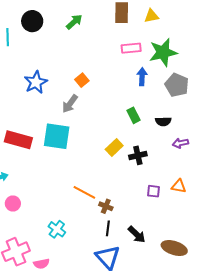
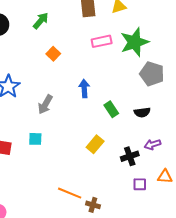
blue arrow: (142, 77) -> (84, 89), moved
orange square: (82, 80) -> (53, 54), moved
cyan square: (57, 136) -> (35, 139), size x0.5
purple arrow: (180, 143) -> (153, 145), moved
black cross: (138, 155) -> (130, 156), moved

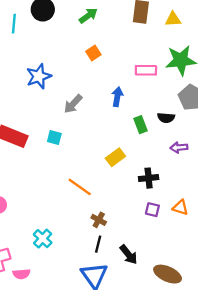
pink rectangle: (102, 41) -> (146, 70), moved
black semicircle: (142, 112) -> (166, 118), moved
purple arrow: (153, 145) -> (179, 147), moved
orange line: (70, 193) -> (80, 187), moved

